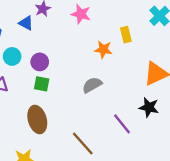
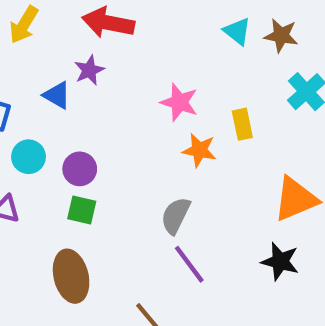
pink star: (81, 14) -> (179, 102), moved
gray semicircle: (92, 85) -> (176, 216), turned -36
purple line: (122, 124) -> (189, 264), moved

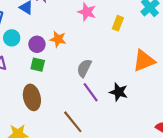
yellow rectangle: (242, 124) -> (118, 23), turned 32
orange star: (199, 150) -> (58, 39), moved
black star: (280, 261) -> (119, 92), moved

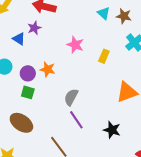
black star: (119, 92) -> (112, 130), moved
brown ellipse: (32, 97) -> (21, 123), turned -45

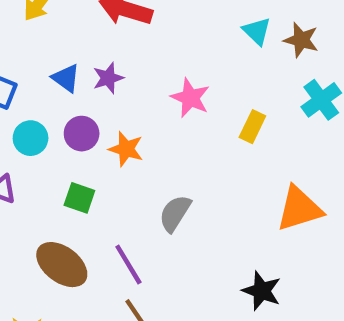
purple star: (34, 28) -> (108, 78), moved
purple circle: (28, 73) -> (82, 134), moved
purple line: (76, 120) -> (128, 264), moved

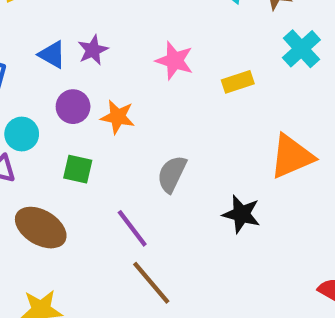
yellow rectangle: (252, 127) -> (238, 82), turned 52
cyan circle: (31, 138) -> (22, 134), moved
brown ellipse: (62, 265) -> (41, 228), moved
black star: (262, 291) -> (241, 214), moved

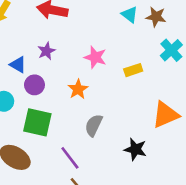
blue triangle: (52, 55) -> (18, 65), moved
orange star: (118, 117) -> (78, 89), moved, turned 30
green square: (78, 169) -> (37, 122), size x1.6

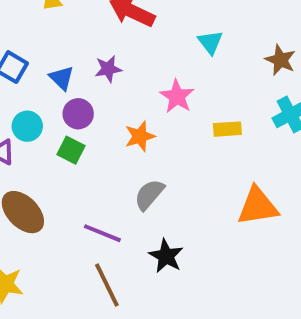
cyan triangle: (130, 14) -> (210, 42), moved
green square: (37, 122) -> (71, 150), moved, size x0.6
black star: (135, 149) -> (166, 256), moved
purple line: (70, 158) -> (102, 233), turned -45

